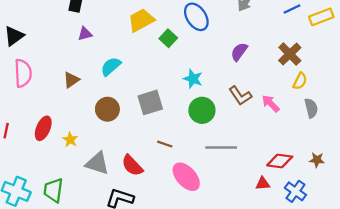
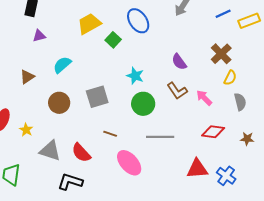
purple semicircle: (239, 52) -> (179, 62), moved, turned -72
brown star: (317, 160) -> (247, 139), moved
red diamond: (280, 161) -> (213, 132), moved
red triangle: (263, 183) -> (197, 169), size x1.6

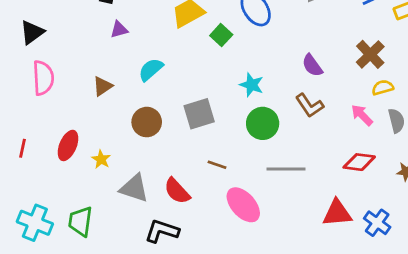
yellow semicircle: (230, 78) -> (383, 88), turned -133
pink arrow: (204, 98) -> (362, 115), moved

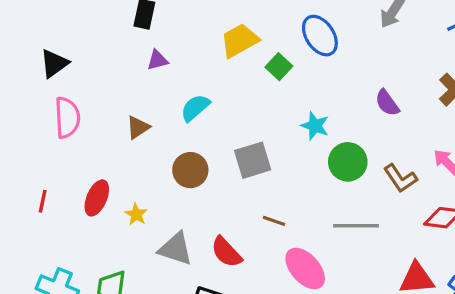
brown L-shape: (310, 105) -> (400, 178), moved
green circle: (263, 123) -> (348, 162), moved

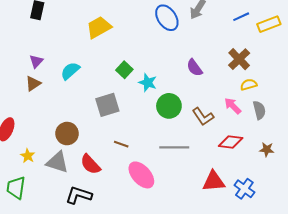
blue ellipse: (320, 36) -> (167, 18), moved
purple triangle: (157, 60) -> (36, 61), moved, turned -32
green square: (279, 67) -> (124, 70), moved
brown circle: (190, 170) -> (67, 134), moved
yellow star: (136, 214) -> (28, 156), moved

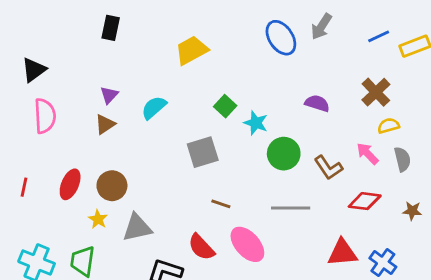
purple semicircle: (194, 68) -> (317, 103), turned 144
brown circle: (67, 134) -> (112, 186), moved
gray triangle: (57, 162) -> (137, 228), turned -30
red semicircle: (90, 164) -> (201, 247), moved

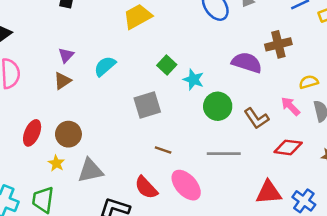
brown cross: (376, 92) -> (278, 44), moved, turned 30
purple semicircle: (317, 103) -> (247, 63), size x1.4

